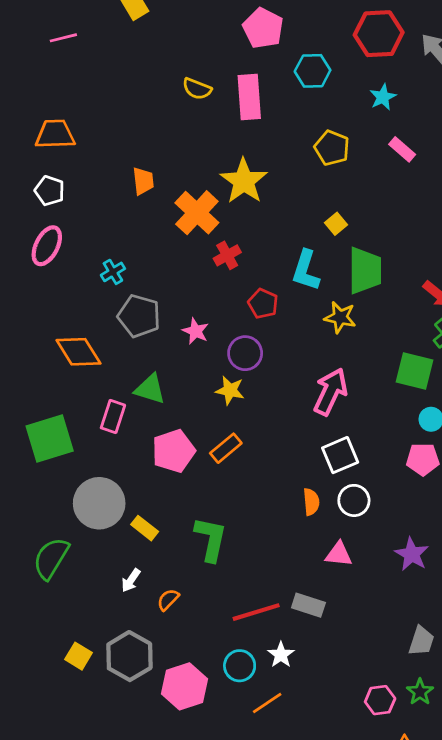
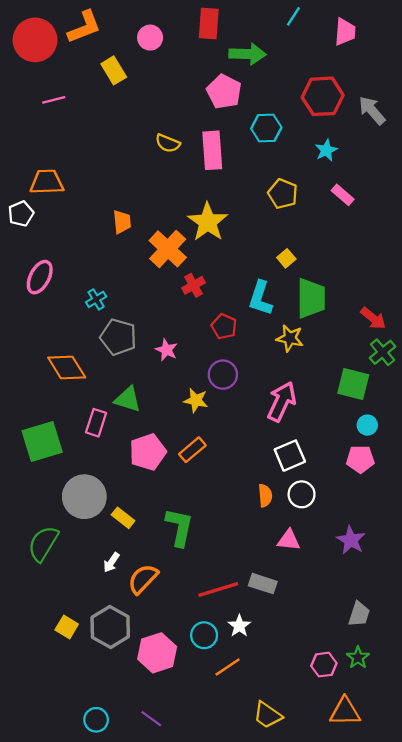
white pentagon: (50, 191) -> (21, 214), moved, turned 30
purple circle: (245, 353) -> (223, 375), moved
orange semicircle: (168, 600) -> (143, 579), size x1.6

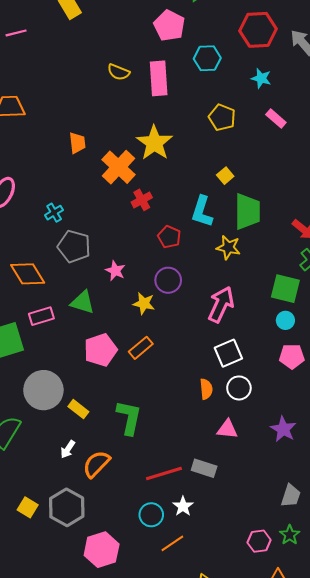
cyan star: (326, 150) -> (261, 78), turned -30
pink star: (167, 350) -> (115, 271), moved
pink rectangle: (96, 423) -> (41, 316), moved, turned 55
cyan circle: (367, 425) -> (285, 320), moved
pink hexagon: (157, 653) -> (102, 550), moved

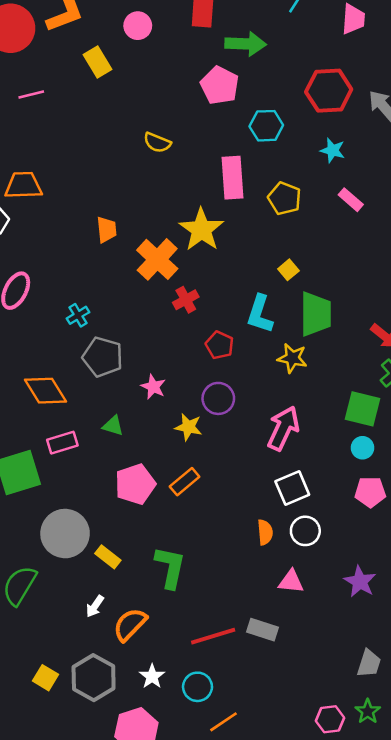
pink rectangle: (159, 78) -> (233, 178), moved
green triangle: (83, 302) -> (113, 426), size x0.7
white star: (183, 506) -> (152, 676), moved

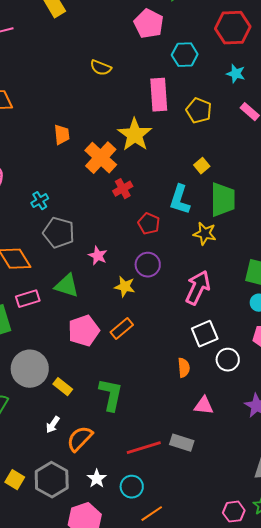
green triangle: (113, 426) -> (67, 286), size x1.5
white circle: (305, 531) -> (228, 360), moved

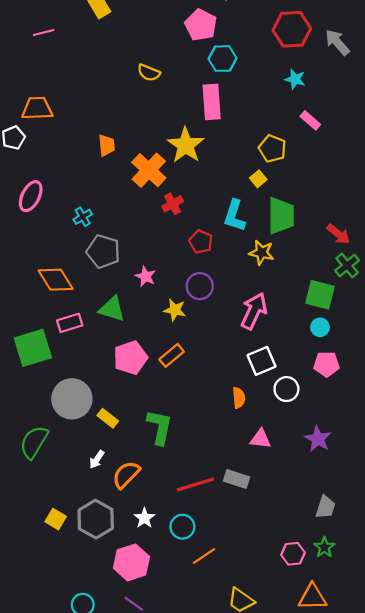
cyan hexagon: (185, 55) -> (222, 59), moved
yellow pentagon: (199, 111) -> (272, 149), moved

